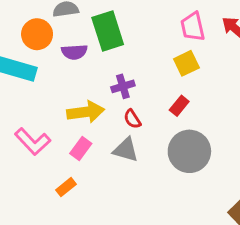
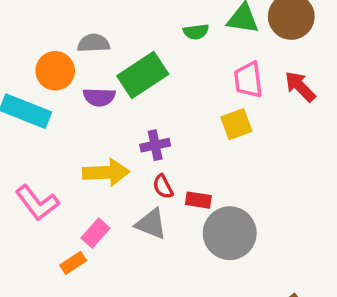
green rectangle: (108, 31) -> (143, 75), turned 69
red rectangle: (179, 106) -> (198, 200), moved, turned 54
pink rectangle: (81, 148) -> (95, 233), moved

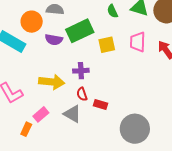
green semicircle: (196, 32) -> (113, 11), turned 64
yellow square: (236, 124) -> (107, 45), moved
gray circle: (230, 233) -> (135, 129), moved
orange rectangle: (73, 263) -> (26, 129), turned -40

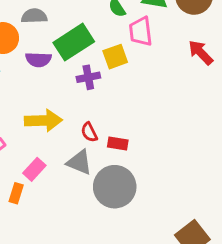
pink trapezoid: (138, 42) -> (141, 32), moved
purple cross: (81, 71) -> (88, 77), moved
gray circle: (135, 129) -> (115, 187), moved

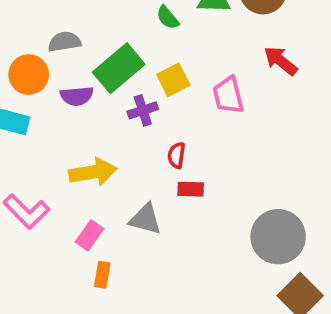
pink trapezoid: (141, 32) -> (228, 95), moved
red semicircle: (89, 132) -> (176, 155), moved, turned 42
gray circle: (115, 187) -> (278, 237), moved
orange rectangle: (16, 193) -> (102, 275), moved

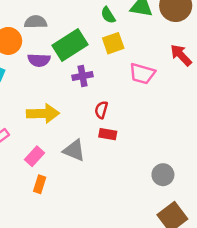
yellow square: (173, 80) -> (113, 43), moved
pink trapezoid: (228, 95) -> (142, 74), turned -68
gray circle: (278, 237) -> (163, 175), size x0.6

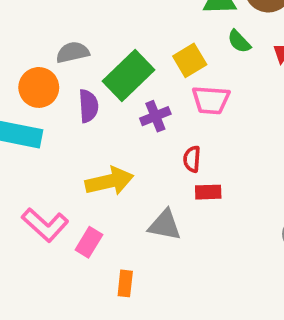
green semicircle: (108, 15) -> (239, 41), moved
purple semicircle: (39, 60) -> (88, 106), turned -85
pink trapezoid: (142, 74) -> (211, 100), moved
pink rectangle: (35, 156) -> (89, 242), moved

